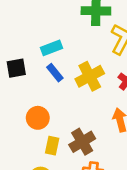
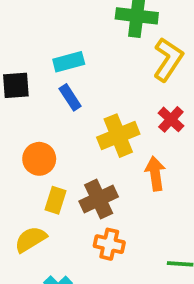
yellow cross: (90, 76) -> (118, 136), moved

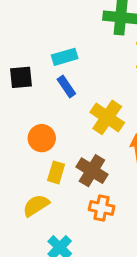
yellow cross: (118, 136) -> (107, 117), turned -32
brown cross: (99, 199) -> (92, 171), turned -32

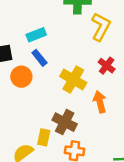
orange circle: (42, 138) -> (21, 77), moved
yellow rectangle: (56, 172) -> (44, 137), moved

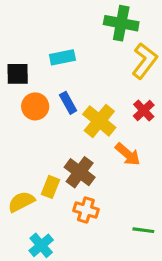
blue rectangle: (39, 58) -> (68, 103), moved
orange arrow: (100, 102) -> (128, 154), turned 135

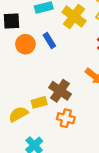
yellow cross: (99, 121) -> (74, 16), moved
yellow rectangle: (50, 187) -> (39, 102), turned 56

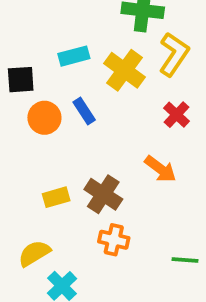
yellow rectangle: (39, 102) -> (56, 197), moved
yellow semicircle: (18, 114) -> (34, 253), moved

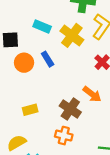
cyan rectangle: (74, 56) -> (42, 26), turned 36
brown cross: (103, 194) -> (70, 109), moved

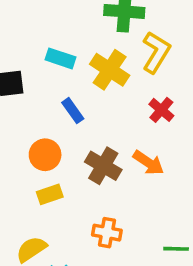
orange circle: (24, 63) -> (45, 155), moved
brown cross: (70, 109) -> (103, 166), moved

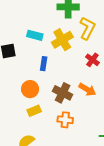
yellow cross: (110, 70) -> (62, 40), turned 30
blue rectangle: (73, 111) -> (44, 64), turned 48
orange cross: (107, 233) -> (65, 120), moved

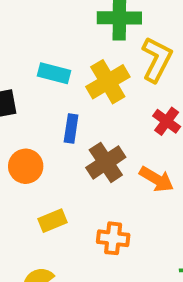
orange circle: (30, 89) -> (26, 166), moved
brown cross: (63, 93) -> (106, 162), moved, turned 30

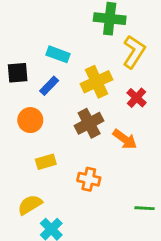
yellow cross: (108, 82) -> (96, 82), moved
blue rectangle: (71, 128) -> (49, 86), moved, turned 30

